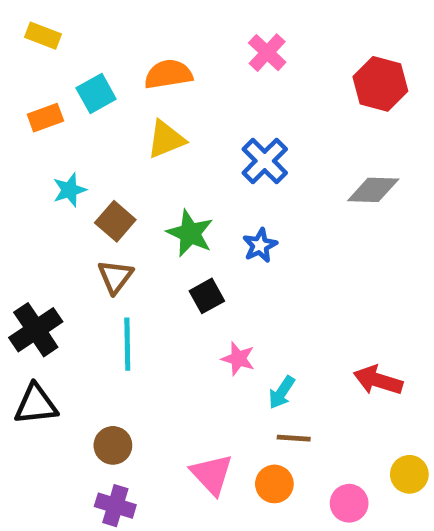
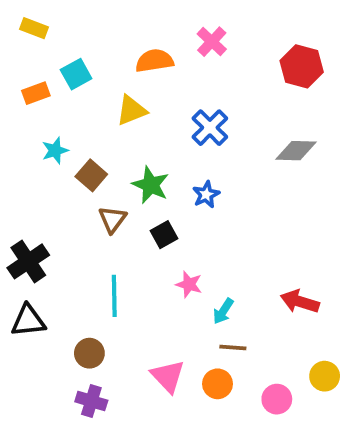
orange semicircle: (168, 74) -> (154, 61), moved
brown triangle: (115, 277) -> (112, 219), moved
cyan line: (127, 344) -> (114, 296), moved

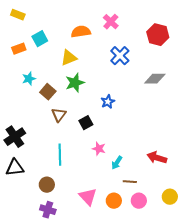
blue cross: (210, 128) -> (120, 56), moved
green star: (151, 185) -> (75, 83), moved, turned 30
brown line: (233, 347) -> (130, 182), moved
pink circle: (277, 399) -> (139, 201), moved

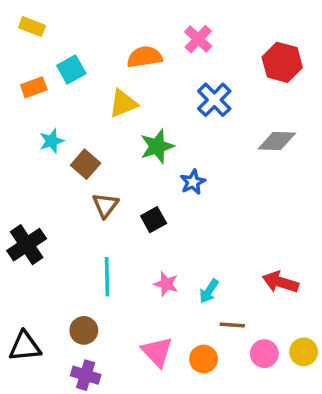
green star: (75, 83) -> (157, 146), moved
pink star: (99, 149) -> (166, 284), moved
black triangle: (15, 168) -> (25, 346), moved
pink circle: (139, 201) -> (264, 354), moved

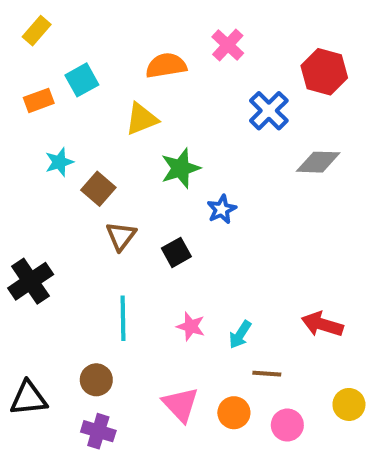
yellow rectangle: (32, 27) -> (37, 31), turned -70
blue cross: (214, 100) -> (269, 111), moved
pink circle: (264, 354) -> (287, 425), moved

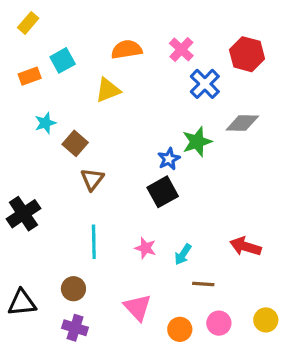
pink cross: (228, 45) -> (181, 49), moved
green star: (181, 168) -> (197, 142), moved
black square: (176, 252) -> (163, 192), moved, size x1.4
yellow circle: (349, 404) -> (266, 320), moved
orange circle: (234, 413) -> (180, 329), moved

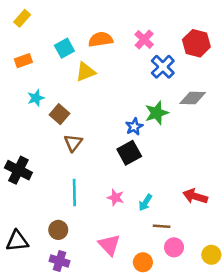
cyan square: (63, 60) -> (64, 48), moved
black cross: (23, 214) -> (18, 170), turned -30
pink circle: (219, 323) -> (174, 247), moved

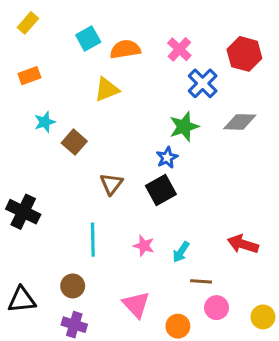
cyan square: (64, 48) -> (88, 38), moved
green star: (157, 113) -> (184, 127), moved
brown triangle: (73, 143) -> (111, 184), moved

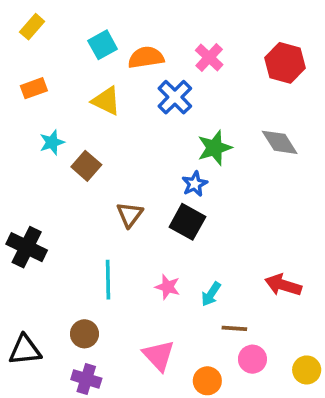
blue cross: (203, 83) -> (175, 97), moved
yellow triangle: (107, 90) -> (106, 101), moved, turned 48
gray diamond: (240, 122) -> (280, 142), turned 56
black square: (161, 190) -> (187, 222), turned -32

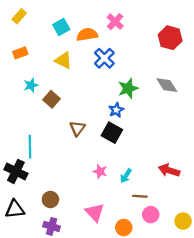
pink cross: (209, 57) -> (115, 22), moved
black cross: (27, 247) -> (16, 171), moved
cyan line: (108, 280) -> (30, 147), moved

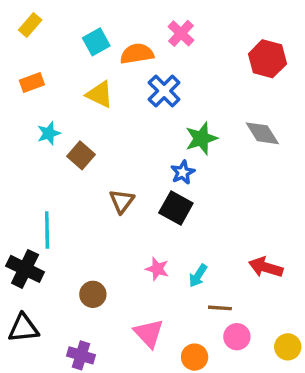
brown circle: (50, 199) -> (93, 294), moved

